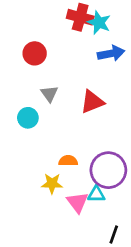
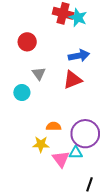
blue arrow: (111, 53) -> (79, 56), moved

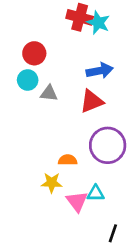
gray triangle: (39, 74) -> (49, 93), turned -48
cyan circle: (22, 93) -> (28, 80), moved
purple circle: (85, 134) -> (108, 145), moved

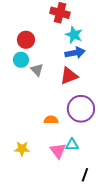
cyan star: (98, 23) -> (74, 35), moved
gray triangle: (49, 93) -> (37, 70), turned 40
yellow star: (52, 183) -> (22, 149), moved

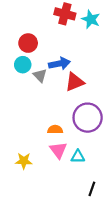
cyan star: (74, 35) -> (91, 19), moved
blue arrow: (75, 53) -> (59, 64), moved
pink triangle: (58, 151) -> (58, 150), moved

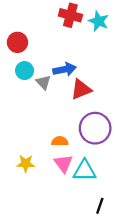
red circle: (28, 43) -> (17, 42), moved
cyan triangle: (78, 157) -> (85, 171), size x1.5
yellow star: (24, 161) -> (26, 163), moved

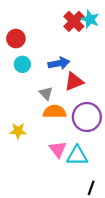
red cross: (70, 15) -> (74, 21), moved, turned 30
gray triangle: (43, 82) -> (46, 93), moved
orange semicircle: (60, 141) -> (55, 112), moved, size x1.5
yellow star: (26, 163) -> (18, 131), moved

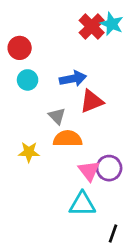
purple circle: (87, 117) -> (109, 168), moved, size x0.7
yellow star: (18, 131) -> (29, 152), moved
pink triangle: (58, 149) -> (89, 171), moved
cyan triangle: (77, 156) -> (82, 204), moved

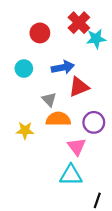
cyan star: (112, 24) -> (96, 39), moved, turned -30
red circle: (20, 48) -> (40, 33), moved
purple circle: (109, 168) -> (94, 122), moved

